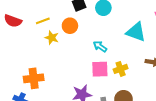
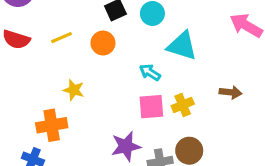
cyan triangle: (136, 32) -> (182, 46), moved
yellow star: (52, 38) -> (74, 90), moved

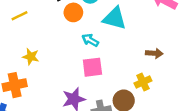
orange circle: (103, 43) -> (73, 12), moved
yellow cross: (183, 105) -> (143, 82), moved

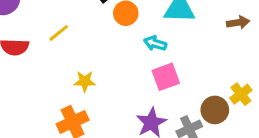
brown arrow: (154, 53) -> (238, 22), moved
yellow cross: (143, 82) -> (241, 94), moved

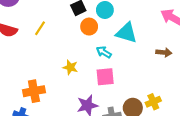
yellow line: (59, 33) -> (40, 28), turned -32
yellow star: (85, 81) -> (70, 67), moved

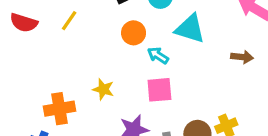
orange circle: (89, 27) -> (134, 33), moved
yellow star: (70, 67) -> (103, 89), moved

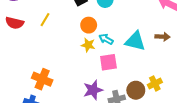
cyan triangle: (190, 29) -> (135, 41), moved
yellow star: (103, 89) -> (88, 45), moved
orange cross: (59, 109) -> (42, 79), turned 36

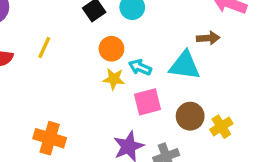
brown arrow: (162, 37) -> (208, 38), moved
brown circle: (136, 90) -> (190, 116), moved

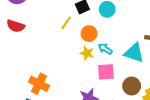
yellow line: (44, 47) -> (66, 23), moved

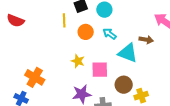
yellow line: (66, 23) -> (64, 20), turned -40
cyan arrow: (105, 49) -> (110, 34), moved
yellow star: (87, 53) -> (78, 61), moved

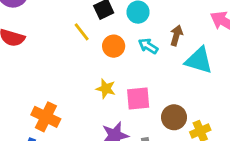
yellow line: (64, 20) -> (82, 32), turned -32
brown arrow: (146, 40) -> (176, 35), moved, turned -80
cyan triangle: (128, 53) -> (199, 60), moved

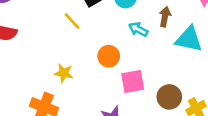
orange circle: (114, 46) -> (109, 56), moved
yellow star: (106, 89) -> (64, 73), moved

